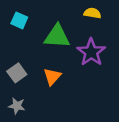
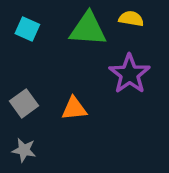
green triangle: (57, 36) -> (88, 29), moved
orange triangle: (52, 77) -> (74, 109), turned 42

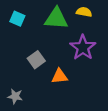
gray square: (24, 103) -> (36, 60), moved
orange triangle: (74, 109) -> (60, 76), moved

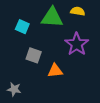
cyan square: (17, 19) -> (22, 27), moved
gray square: (36, 60) -> (34, 55), turned -35

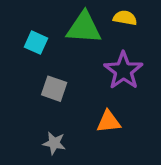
orange triangle: (55, 71) -> (109, 122), moved
gray star: (14, 89) -> (54, 143), moved

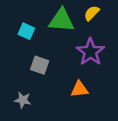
yellow semicircle: (125, 18) -> (92, 13), turned -56
gray star: (54, 143) -> (23, 100), moved

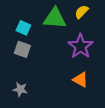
gray square: (40, 65) -> (22, 49), moved
orange triangle: (80, 89) -> (80, 80), moved, turned 35

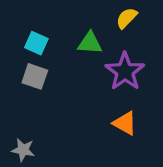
green triangle: (55, 18) -> (90, 43), moved, size x0.7
gray star: (20, 89) -> (23, 150), moved

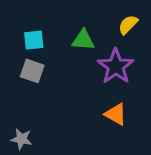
yellow semicircle: (127, 18) -> (128, 25), moved
cyan square: (36, 43) -> (34, 40), turned -30

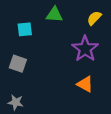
green triangle: (83, 40) -> (54, 15), moved
gray square: (32, 71) -> (18, 64), moved

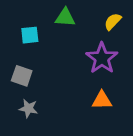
orange triangle: (85, 84) -> (102, 100), turned -30
gray star: (16, 102) -> (28, 108), moved

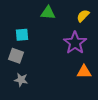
cyan square: (30, 35) -> (22, 35), moved
orange triangle: (102, 100) -> (84, 72), moved

